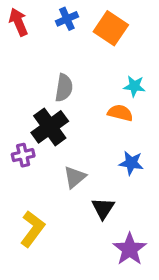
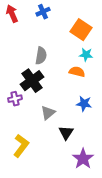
orange square: (111, 28) -> (81, 30), moved

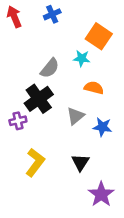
cyan star: (86, 55) -> (82, 58), moved
gray semicircle: (41, 56) -> (50, 68), turned 30
gray triangle: (48, 113) -> (75, 116), moved
yellow L-shape: (21, 146) -> (35, 162), moved

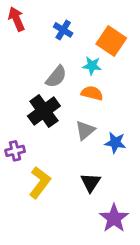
blue cross: (52, 14) -> (63, 30), moved, turned -35
orange semicircle: (94, 88) -> (92, 93), moved
purple cross: (18, 121) -> (15, 151), moved

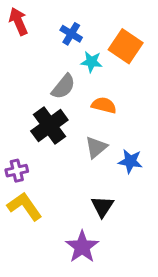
cyan star: (92, 66) -> (91, 62), moved
yellow L-shape: (40, 182) -> (25, 206), moved, turned -72
purple star: (114, 218) -> (82, 247), moved

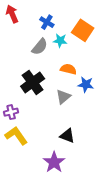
gray semicircle: (63, 87) -> (40, 47), moved
blue star: (130, 161) -> (86, 85), moved
black triangle: (102, 206) -> (67, 136), turned -42

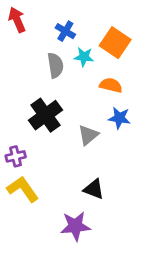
gray semicircle: (40, 47) -> (55, 65), turned -48
orange semicircle: (68, 69) -> (111, 85), moved
purple star: (54, 162) -> (75, 226), turned 30

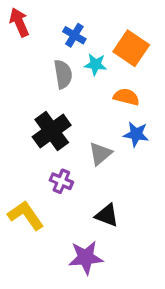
purple cross: (16, 156) -> (61, 181), moved, turned 36

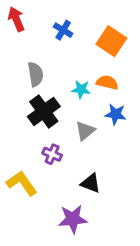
cyan star: (95, 64) -> (81, 89), moved
gray semicircle: (63, 74) -> (36, 74), moved

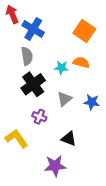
blue cross: (63, 30) -> (33, 29), moved, size x1.5
blue star: (116, 114) -> (92, 102), moved

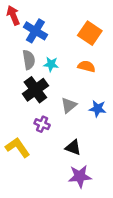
cyan star: (61, 68) -> (51, 64), moved
purple star: (55, 166) -> (80, 176), moved

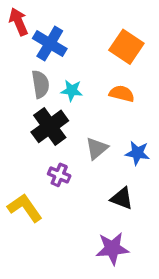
black triangle: (73, 147) -> (122, 198), moved

